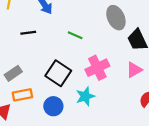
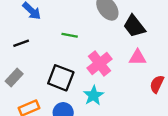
pink triangle: (134, 70) -> (138, 57), turned 42
gray rectangle: (13, 73) -> (14, 78), moved

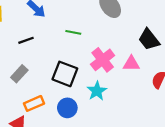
black trapezoid: (134, 26) -> (149, 39), moved
pink triangle: (138, 57) -> (131, 63), moved

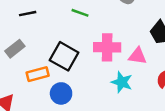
pink cross: (103, 60) -> (107, 47), turned 30
cyan star: (97, 91) -> (122, 82), moved, turned -30
orange rectangle: (34, 103) -> (38, 74), moved

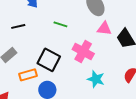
pink cross: (107, 47) -> (83, 51), turned 30
pink triangle: (138, 56) -> (104, 28), moved

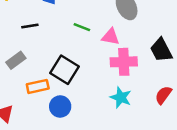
pink triangle: (104, 28) -> (111, 37), moved
pink cross: (83, 51) -> (124, 62), moved, turned -35

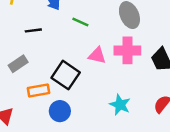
green line: (82, 27) -> (80, 22), moved
pink triangle: (111, 37) -> (97, 55), moved
pink cross: (124, 62) -> (127, 50), moved

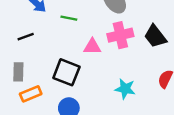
gray rectangle: (18, 64) -> (18, 72), turned -42
orange rectangle: (39, 90) -> (31, 94), moved

